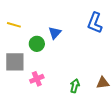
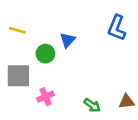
green arrow: (75, 86) -> (92, 105), turned 112

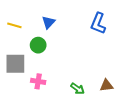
blue triangle: (68, 40) -> (48, 22), moved
pink cross: (45, 97) -> (38, 81), turned 32

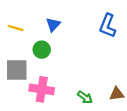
pink cross: (38, 81) -> (42, 89), size x1.5

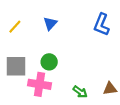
yellow line: (16, 28) -> (15, 27), turned -64
green circle: (42, 50) -> (49, 62), moved

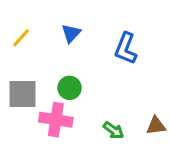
blue L-shape: (101, 25) -> (126, 48), moved

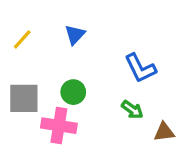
blue L-shape: (126, 48) -> (140, 68), moved, turned -48
green arrow: (114, 130) -> (132, 110), moved

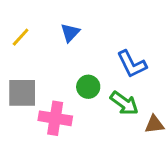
green circle: (73, 92) -> (88, 87), moved
green arrow: (132, 110) -> (124, 103), size x1.4

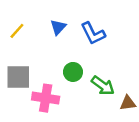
blue L-shape: (132, 64) -> (93, 33), moved

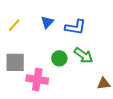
blue L-shape: (93, 33) -> (75, 27), turned -55
green arrow: (103, 86) -> (83, 55), moved

